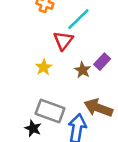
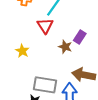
yellow star: (44, 67) -> (22, 51), moved

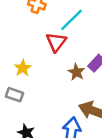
gray rectangle: (45, 85) -> (14, 95), moved, size x0.6

